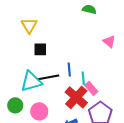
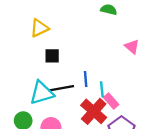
yellow triangle: (29, 25) -> (39, 28), turned 36

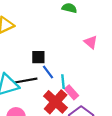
black square: (52, 56) -> (38, 57), moved
blue line: (86, 79) -> (48, 72), turned -32

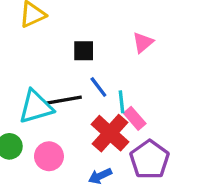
pink triangle: (91, 42) -> (143, 42), moved, turned 40
black square: (38, 57) -> (84, 51), moved

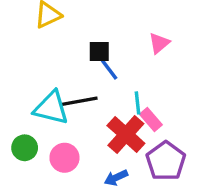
blue line: (98, 87) -> (109, 70), moved
cyan triangle: (36, 107) -> (51, 108), turned 30

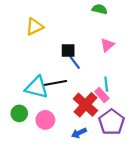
cyan line: (138, 103) -> (106, 84), moved

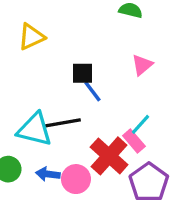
cyan line: (106, 84) -> (141, 124), turned 48
pink circle: (45, 120) -> (76, 179), moved
blue arrow: (79, 133) -> (48, 174), moved, turned 32

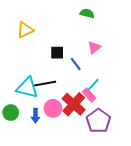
blue line: (93, 91) -> (76, 64), moved
blue arrow: (48, 174) -> (35, 116), turned -96
pink circle: (76, 179) -> (53, 108), moved

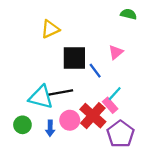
green semicircle: (87, 13) -> (129, 14), moved
yellow triangle: (25, 30) -> (50, 29), moved
black square: (57, 53) -> (74, 58), size x1.6

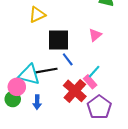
blue line: (95, 71) -> (68, 59), moved
pink circle: (70, 120) -> (17, 87), moved

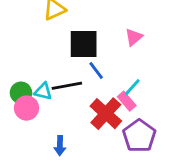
cyan triangle: (29, 75) -> (43, 91), size x0.6
green circle: (13, 99) -> (21, 93), moved
blue arrow: (37, 102) -> (60, 146), moved

